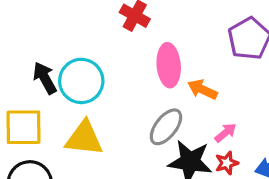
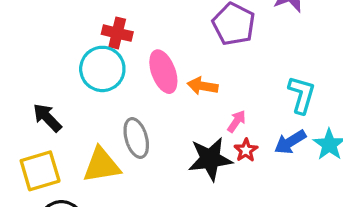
cyan circle: (81, 81) -> (102, 69), moved
gray ellipse: (166, 127) -> (136, 138), moved, turned -39

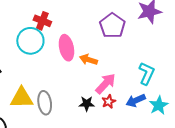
pink arrow: (237, 121) -> (106, 84), size x1.6
gray ellipse: (136, 138) -> (45, 103), moved
black star: (210, 159) -> (87, 104), size x0.6

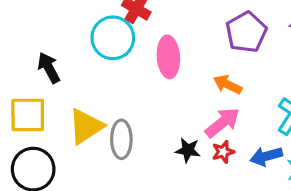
orange arrow: (89, 60) -> (228, 85), moved
yellow triangle: (22, 98) -> (86, 126), turned -40

